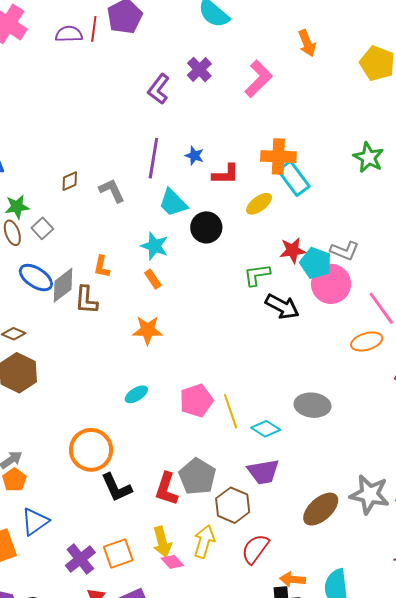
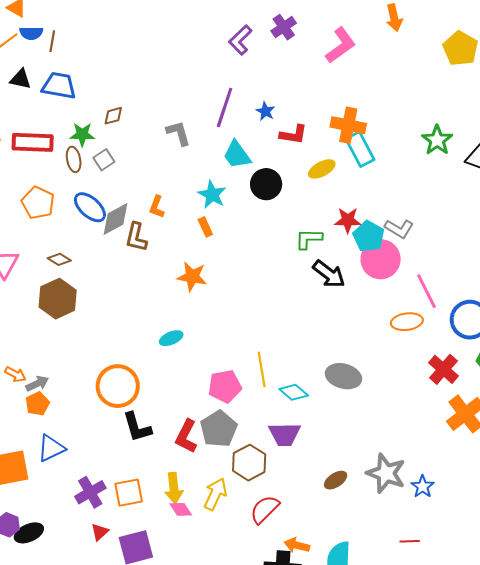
brown diamond: (70, 181) -> (113, 116), moved
pink pentagon: (196, 401) -> (225, 386), moved
brown ellipse: (321, 509) -> (336, 480), size x0.6

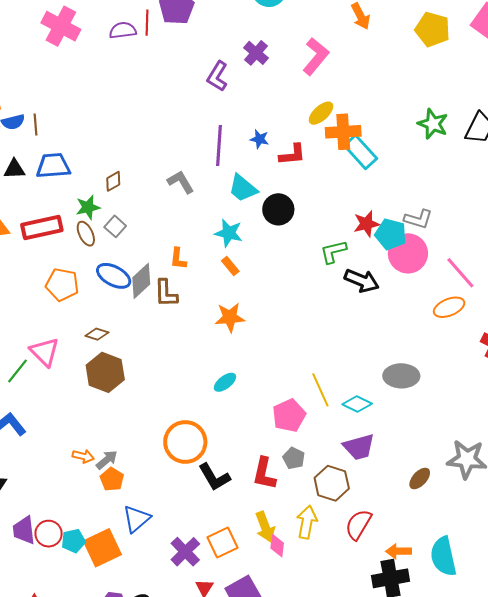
yellow ellipse: (322, 169) -> (321, 113), moved
gray pentagon: (219, 429) -> (294, 458), size x0.6
pink diamond: (181, 509) -> (277, 546), turned 55

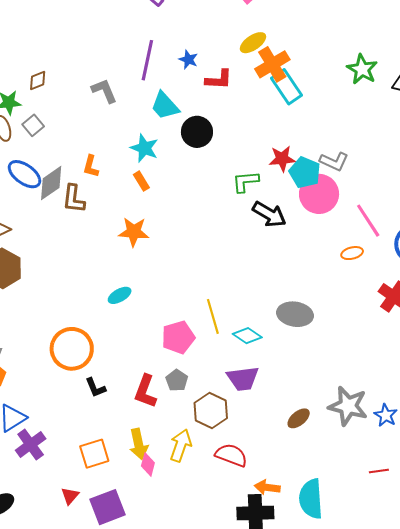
orange cross: (343, 132) -> (272, 64), turned -36
orange ellipse: (449, 307) -> (352, 253), size x0.7
black L-shape: (214, 477) -> (95, 388), size x0.7
red semicircle: (358, 525) -> (231, 455), turned 72
purple cross: (185, 552) -> (31, 445), moved

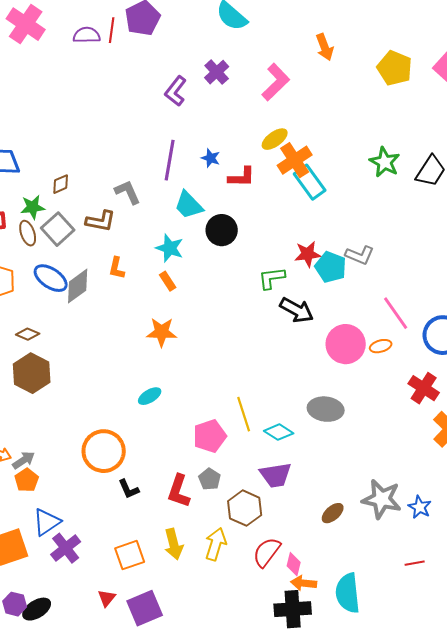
gray square: (33, 125) -> (58, 229), size x1.5
pink circle: (319, 194) -> (346, 344), moved
brown L-shape: (74, 199) -> (101, 221), moved, turned -84
red semicircle: (231, 455) -> (267, 552), turned -72
pink diamond: (148, 464) -> (294, 564), moved

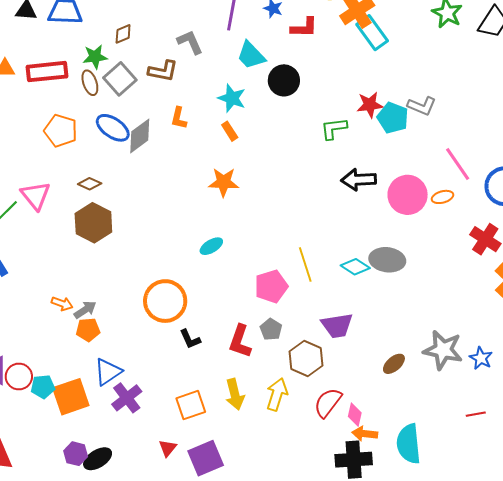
black arrow: (297, 310) -> (359, 180), moved, turned 148
cyan diamond: (279, 432) -> (355, 267), moved
orange pentagon: (27, 480) -> (88, 330), turned 30

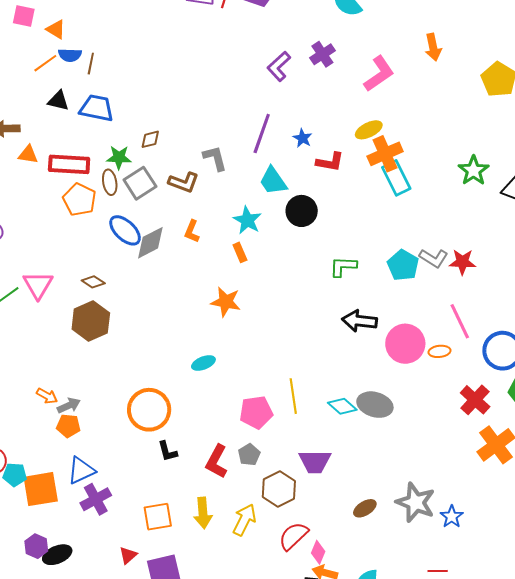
red star: (370, 105) -> (462, 262), moved
orange pentagon: (61, 131) -> (79, 200), moved

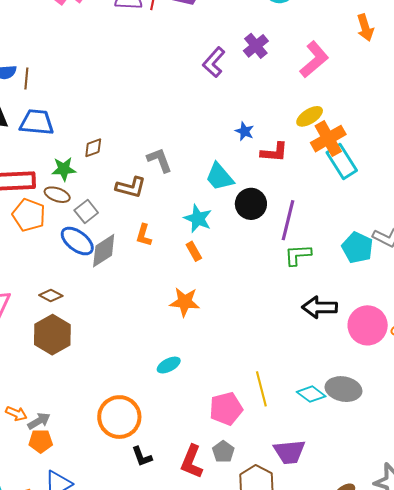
purple line: (262, 133) -> (288, 220), moved
brown ellipse: (110, 182) -> (57, 195), turned -55
gray square: (140, 183) -> (86, 212), moved, size x0.7

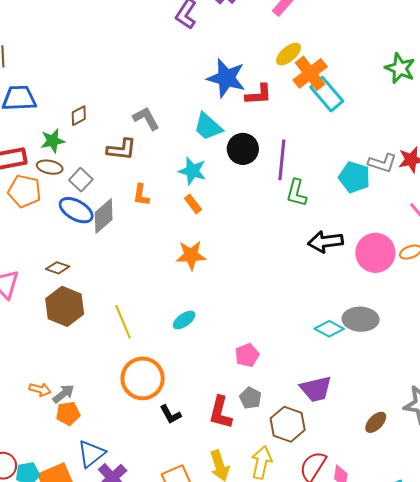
blue star: (244, 131) -> (226, 78), size x2.0
green L-shape: (298, 255) -> (296, 193), turned -64
yellow line: (261, 389) -> (123, 322), moved
pink pentagon: (226, 409) -> (247, 355), size x0.7

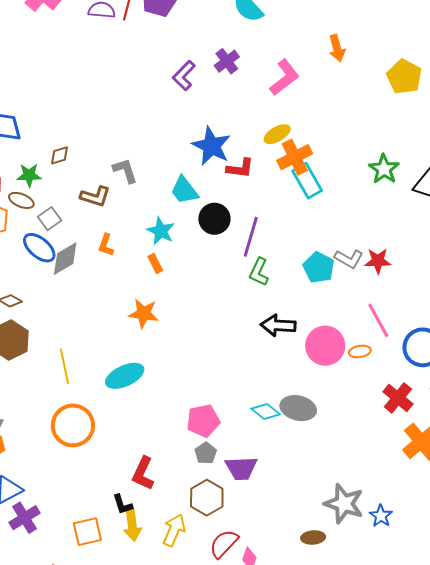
cyan ellipse: (184, 320) -> (125, 376), size x1.6
pink pentagon: (247, 355) -> (203, 421), moved, size x1.4
gray pentagon: (250, 398) -> (206, 453), moved
black L-shape: (170, 414) -> (123, 504), moved
brown ellipse: (376, 422) -> (313, 537), moved, turned 30

